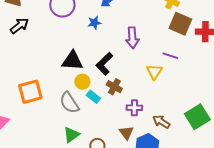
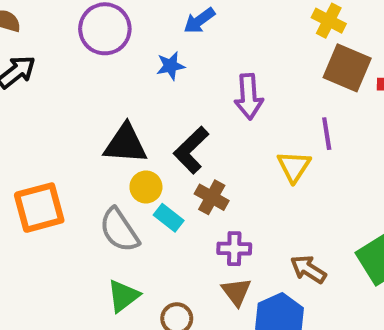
purple line: (170, 56) -> (327, 134), turned 63
purple cross: (134, 108) -> (234, 249), moved

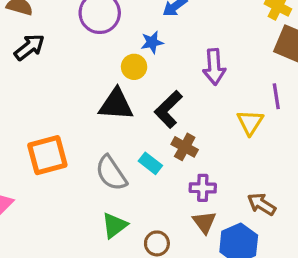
yellow circle: (146, 187) -> (134, 67), moved

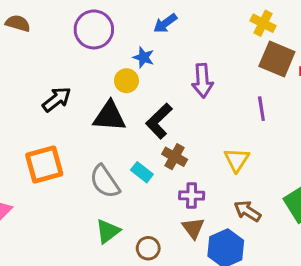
blue star: (152, 42) -> (144, 57), turned 30
black arrow: (29, 47) -> (57, 99), moved
yellow triangle: (250, 122) -> (237, 160), moved

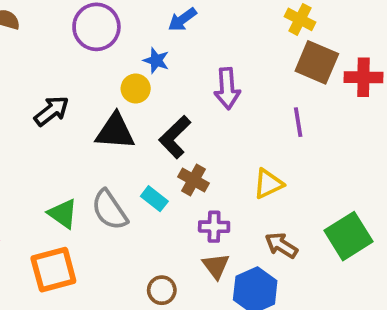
yellow triangle: (237, 160) -> (268, 184), turned 32
orange square: (44, 164) -> (53, 270), moved
green triangle: (108, 231) -> (63, 214), moved, turned -48

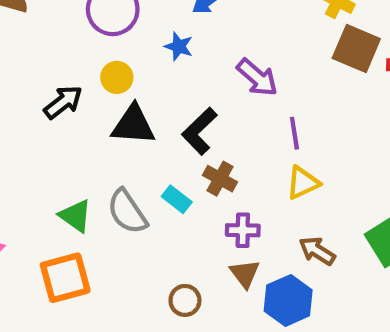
yellow circle: (136, 89) -> (117, 77), moved
purple arrow: (227, 89) -> (257, 77), turned -45
purple line: (298, 122) -> (294, 133), moved

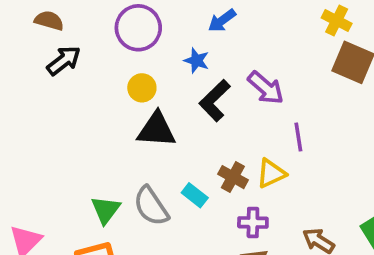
black arrow: (63, 102) -> (64, 61), moved
black L-shape: (199, 131) -> (215, 101), moved
yellow triangle: (303, 183) -> (271, 173), moved
green triangle: (76, 216) -> (106, 210), turned 32

